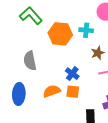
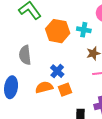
blue cross: (72, 74) -> (57, 71), moved
orange square: (73, 92) -> (65, 90), turned -32

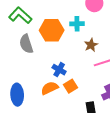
gray semicircle: (25, 55) -> (26, 44), moved

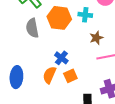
orange semicircle: (50, 88) -> (49, 75), turned -48

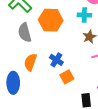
cyan cross: (85, 15) -> (84, 15), moved
orange semicircle: (49, 75) -> (30, 62), moved

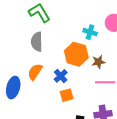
cyan cross: (84, 15) -> (90, 32), moved
orange hexagon: (51, 20) -> (76, 54), moved

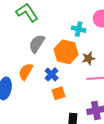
gray semicircle: (37, 42) -> (37, 44), moved, turned 36

